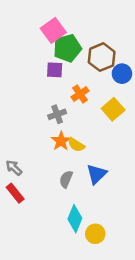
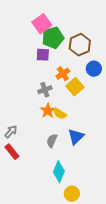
blue circle: (122, 74) -> (94, 69), moved
yellow square: (113, 109) -> (75, 87), moved
gray arrow: (14, 168) -> (11, 132), turned 88
yellow circle: (95, 234) -> (72, 194), moved

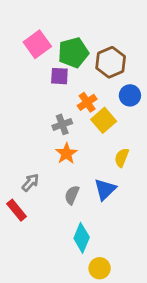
pink square: (42, 24) -> (37, 44), moved
yellow semicircle: (60, 114) -> (122, 158), moved, turned 80
gray arrow: (11, 132) -> (30, 183), moved

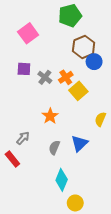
green pentagon: (73, 53) -> (70, 16), moved
purple square: (59, 76) -> (24, 69), moved
blue circle: (130, 95) -> (94, 62), moved
gray cross: (62, 124) -> (45, 77), moved, turned -32
yellow semicircle: (122, 158) -> (100, 119), moved

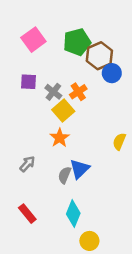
green pentagon: (70, 16) -> (77, 42), moved
yellow square: (78, 91) -> (63, 110), moved
blue triangle: (79, 143) -> (79, 169), moved
red rectangle: (12, 159) -> (27, 214), moved

